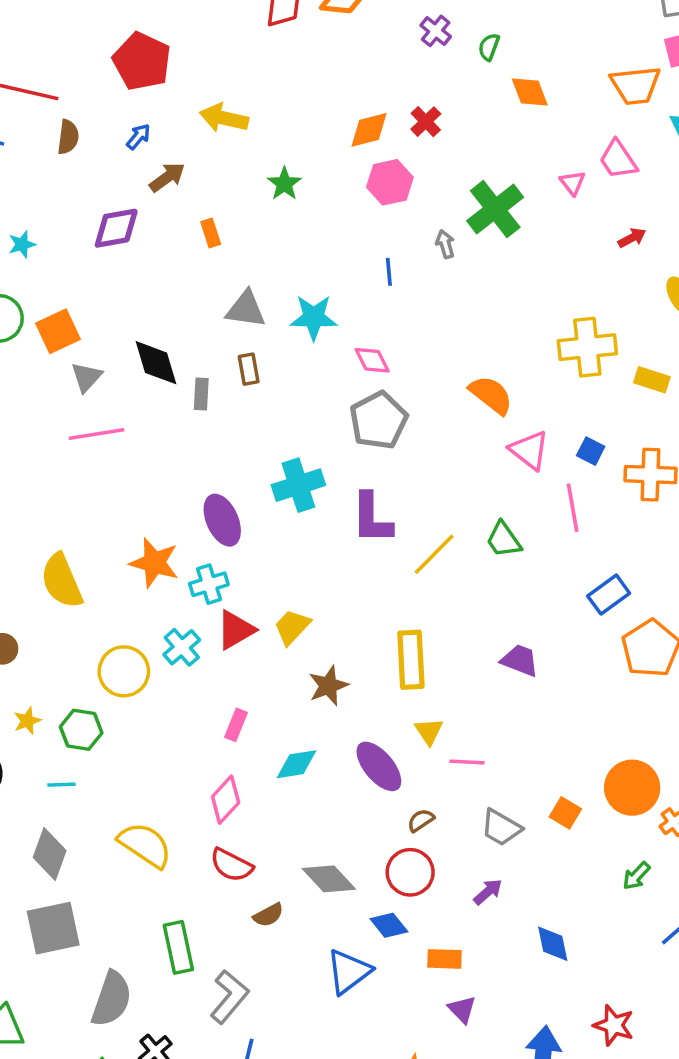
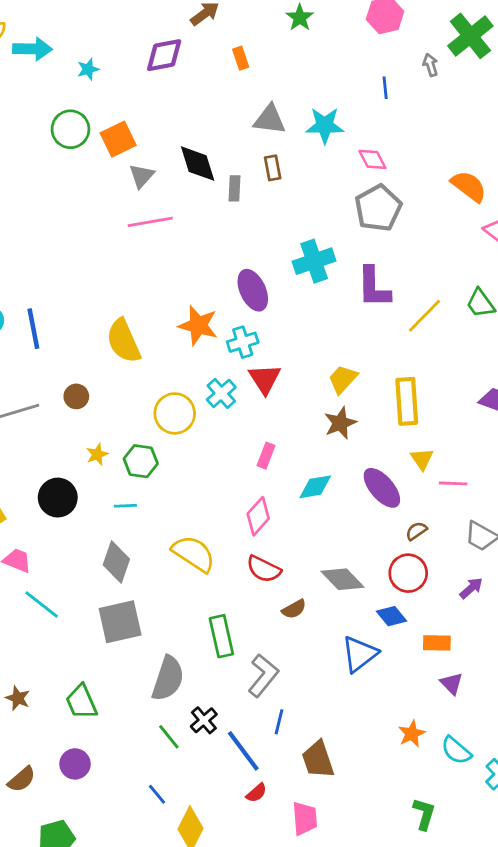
yellow trapezoid: (292, 627) -> (343, 379), moved
red triangle: (236, 630) -> (265, 379), turned -32

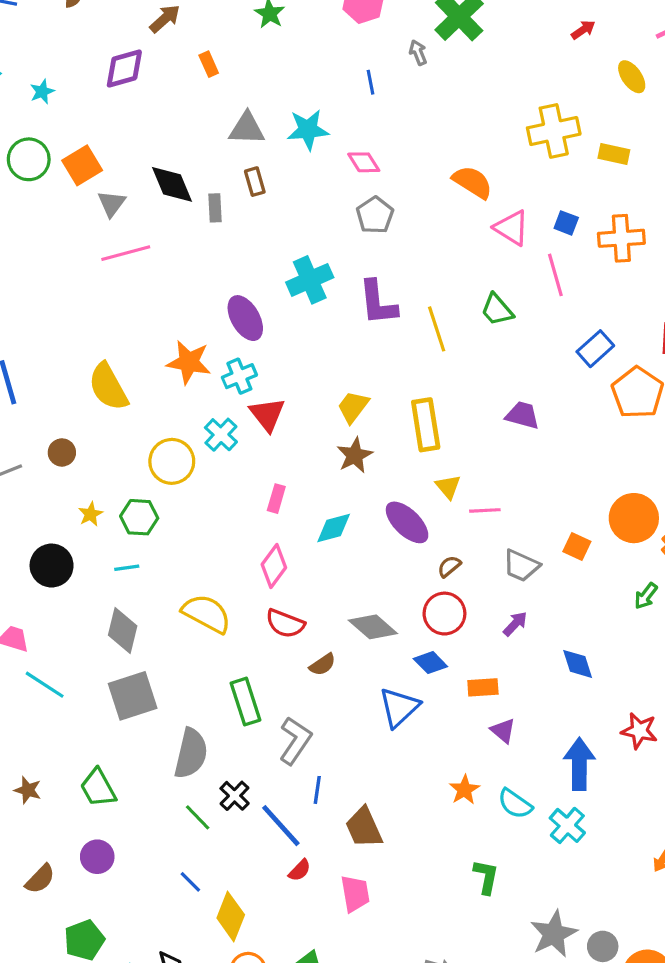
gray pentagon: (378, 208) -> (375, 215), size x0.7
yellow line: (424, 316) -> (437, 329), turned -57

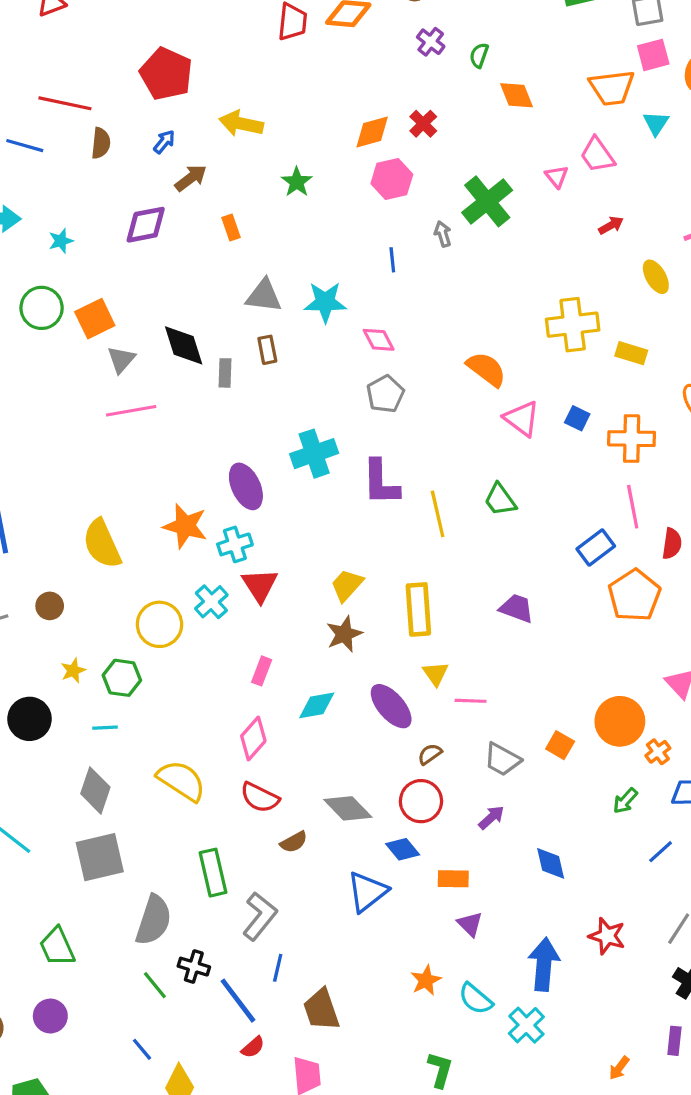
pink line: (555, 275) -> (633, 507), moved
black cross: (235, 796) -> (194, 967), turned -32

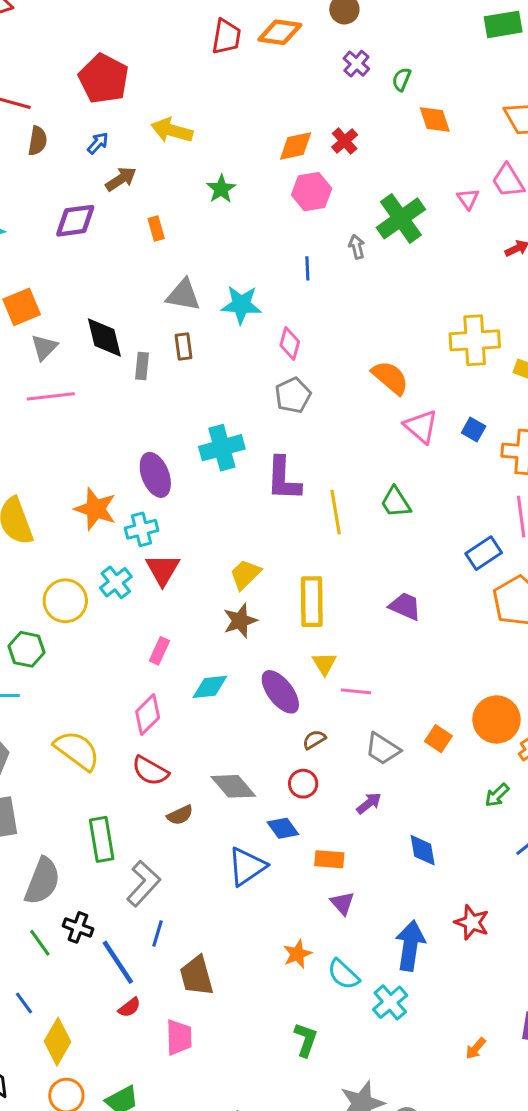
pink diamond: (379, 340) -> (290, 343), turned 40
red circle: (421, 801) -> (303, 784), size x0.7

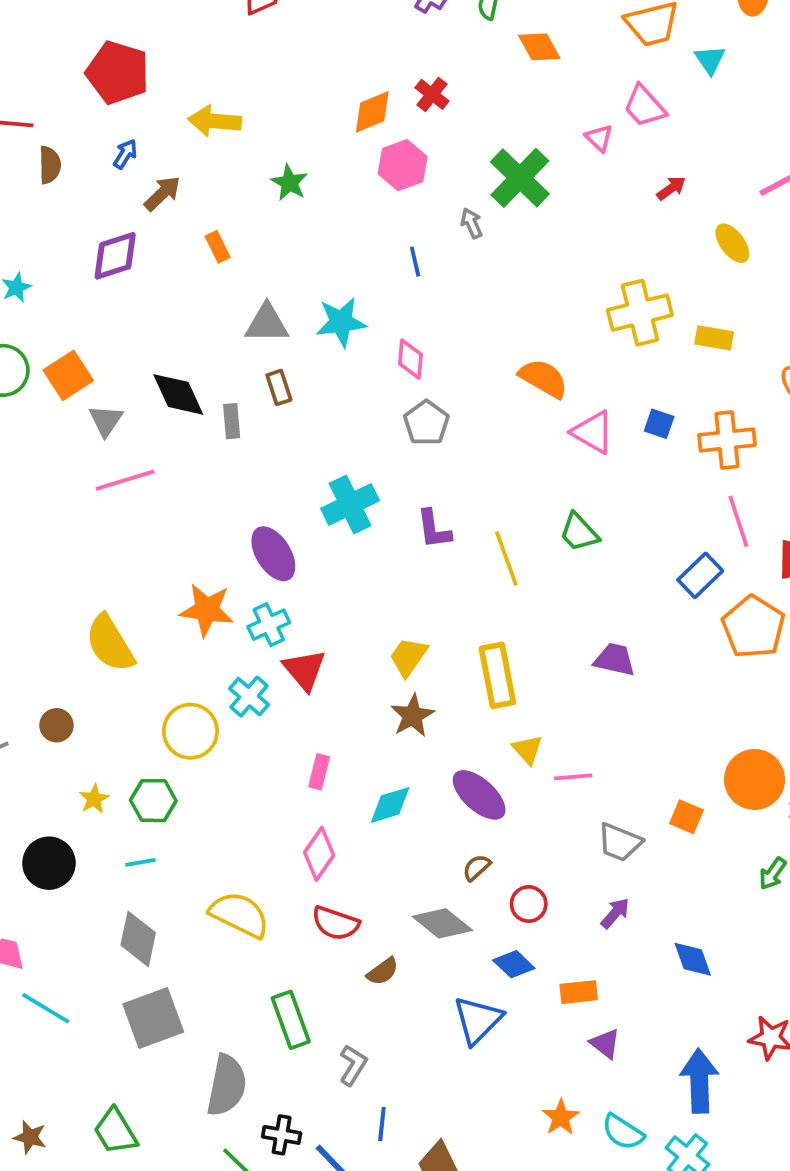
purple L-shape: (283, 479) -> (434, 529), size x0.7
brown semicircle: (314, 740) -> (477, 868), moved
gray L-shape: (144, 883) -> (353, 1065), size x0.7

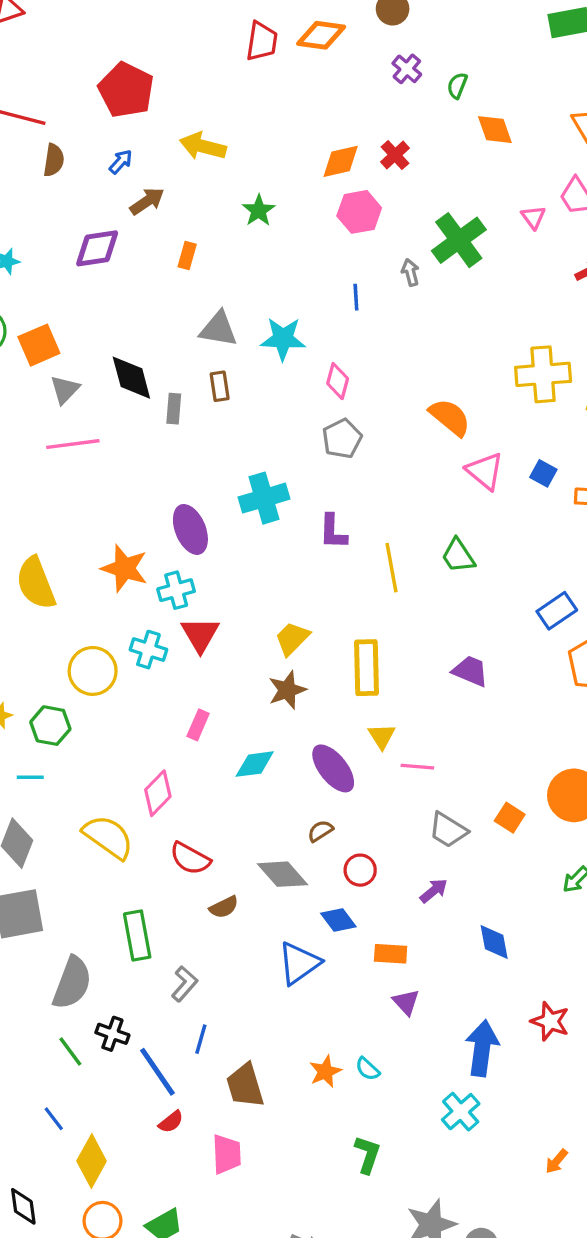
orange rectangle: (218, 247) -> (187, 255), turned 32
cyan cross: (249, 697) -> (148, 650), turned -33
pink diamond: (319, 854) -> (158, 793), moved
orange star: (561, 1117) -> (325, 1071), moved
cyan semicircle: (623, 1132) -> (368, 1069), moved, size x0.7

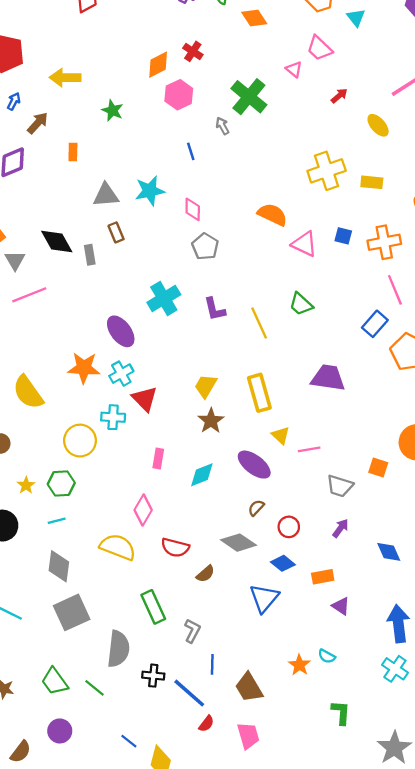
purple trapezoid: (470, 671) -> (328, 378), size x1.4
green line: (70, 1052) -> (94, 688), moved

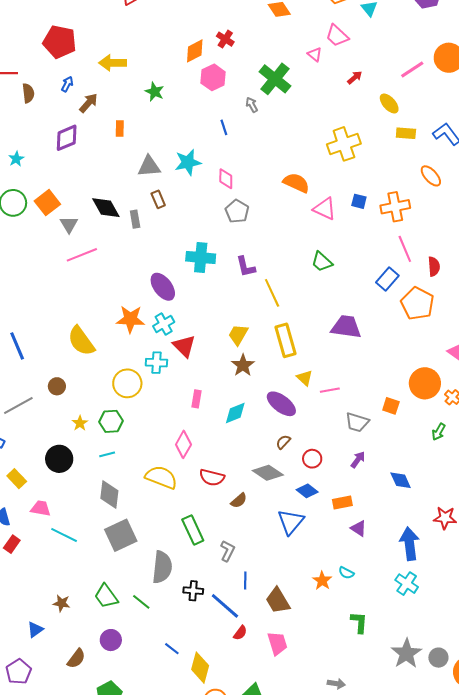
yellow rectangle: (372, 182) -> (406, 133), moved
cyan cross: (164, 298) -> (201, 257), turned 36
yellow line: (259, 323) -> (272, 293), moved

